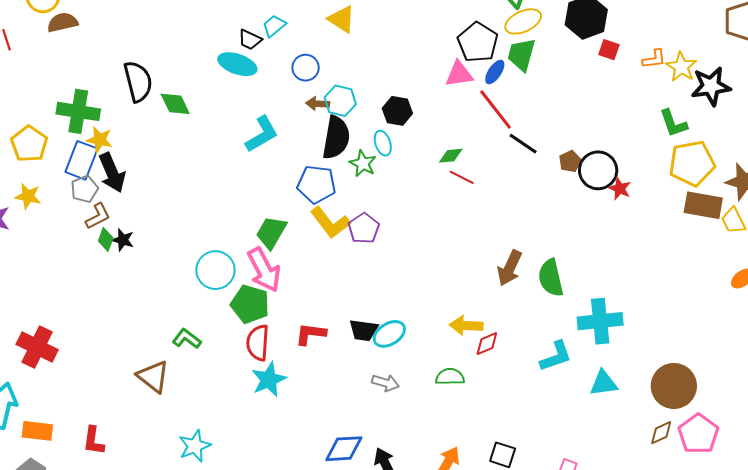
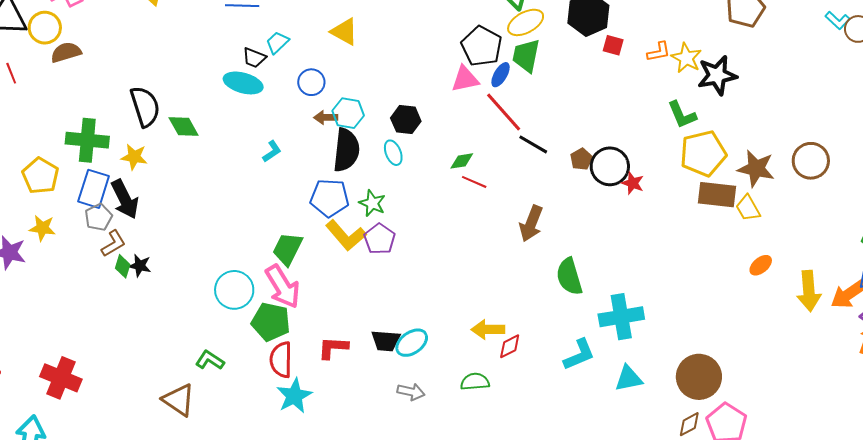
cyan L-shape: (262, 134) -> (272, 151), size x0.6
yellow star: (100, 140) -> (134, 157), moved
green star: (363, 164) -> (372, 203), moved
brown arrow: (510, 268) -> (531, 223), moved

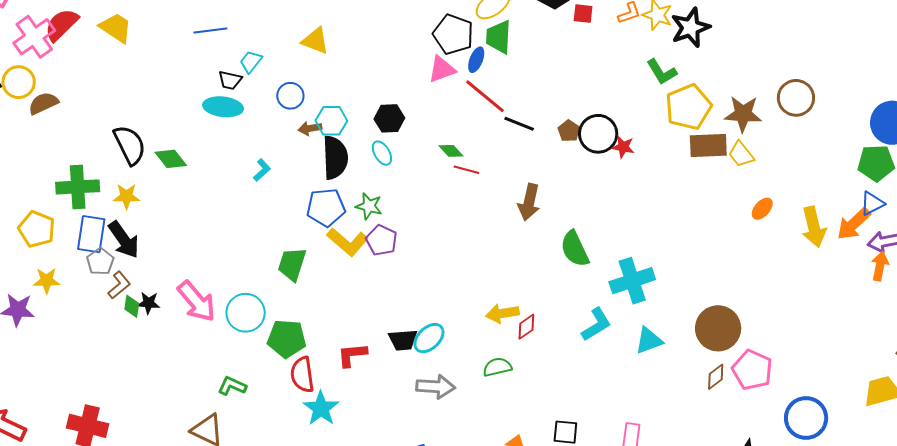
green diamond: (462, 161) -> (451, 151), turned 65
pink arrow: (283, 287) -> (197, 301), moved
gray arrow: (411, 392) -> (436, 387), size x1.4

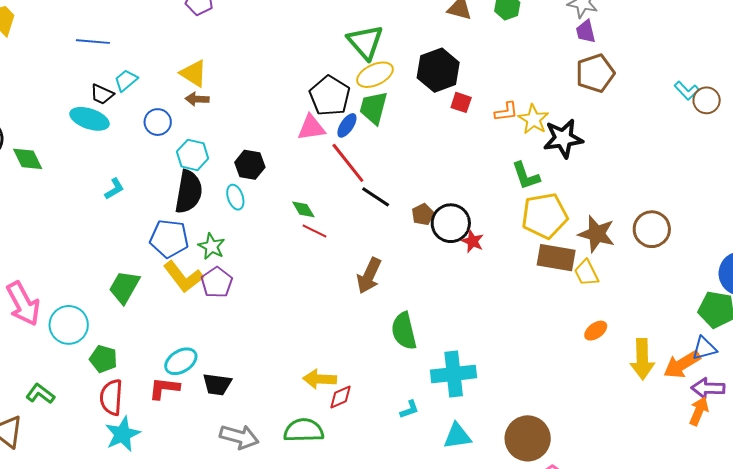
brown arrow: (310, 128) -> (197, 99), moved
cyan L-shape: (596, 324) -> (409, 409), size x0.6
cyan ellipse: (429, 338) -> (181, 361), moved
green pentagon: (287, 339) -> (103, 359), size x0.7
green semicircle: (497, 367) -> (304, 430), size x1.4

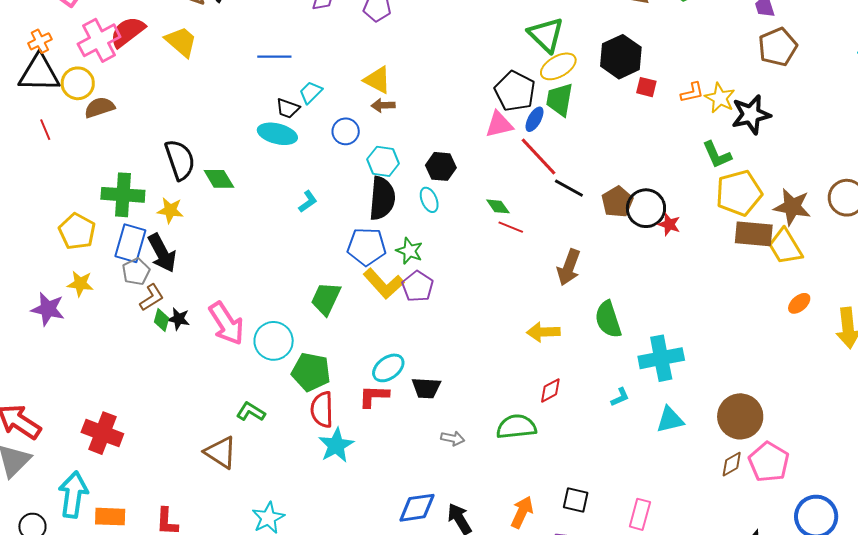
brown pentagon: (423, 214) -> (617, 202), size x1.4
yellow trapezoid: (586, 273) -> (785, 247), size x1.4
green pentagon: (103, 359) -> (311, 372), size x1.4
yellow arrow: (320, 379) -> (543, 332), moved
gray arrow: (239, 437) -> (453, 438), size x0.6

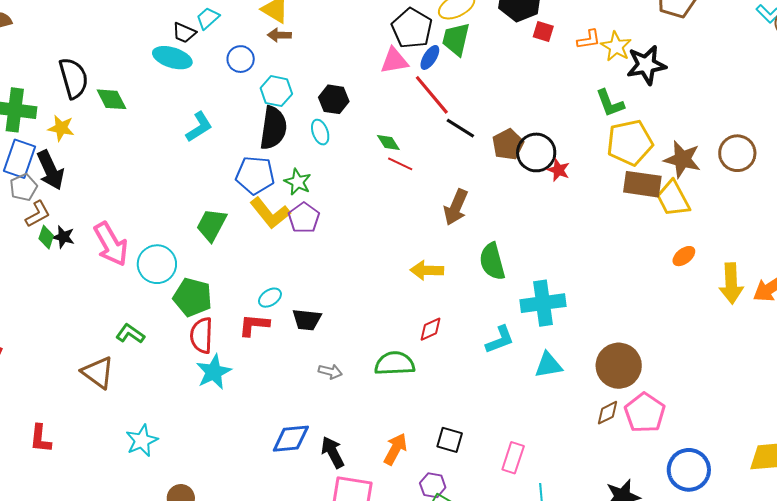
cyan L-shape: (308, 202) -> (199, 127), size x1.4
cyan ellipse: (388, 368) -> (270, 298), size x0.7
cyan L-shape: (620, 397) -> (500, 340), size x1.5

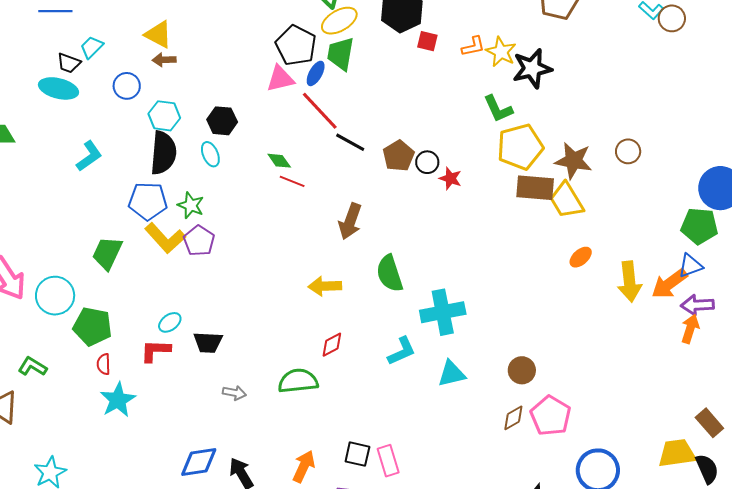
black circle: (536, 152) -> (427, 162), size x0.6
brown circle: (737, 153) -> (628, 151), size x0.7
red semicircle: (201, 335) -> (104, 364), size x0.6
brown circle: (619, 366) -> (522, 370), size x0.6
pink rectangle: (513, 458) -> (388, 461), moved, turned -32

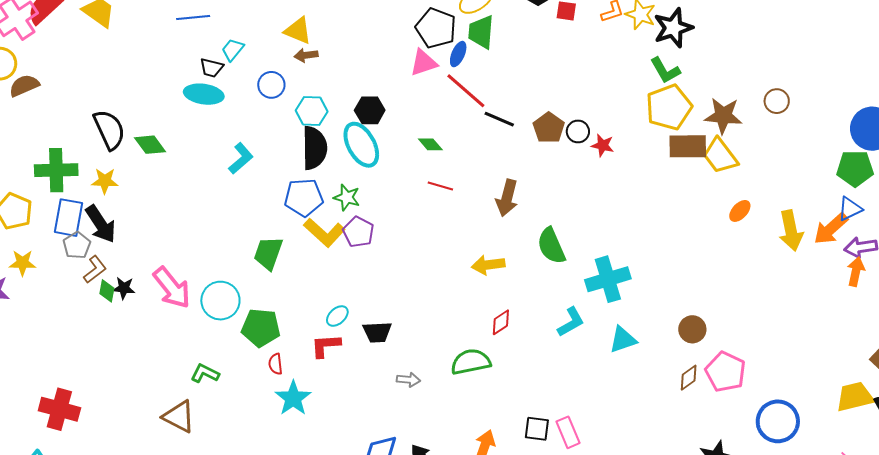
green L-shape: (498, 109) -> (665, 70), moved
cyan ellipse: (210, 154) -> (361, 145), size x1.8
red line: (292, 181) -> (440, 186), moved

